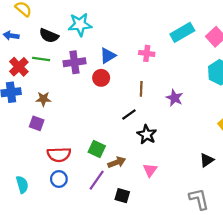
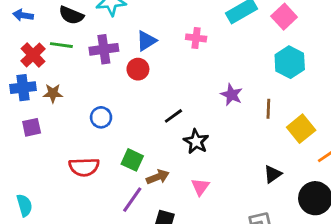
brown line: (141, 89) -> (268, 109), moved
brown star: (43, 99) -> (53, 93), moved
purple square: (37, 123) -> (32, 127), moved, turned -32
blue circle: (59, 179) -> (101, 117), moved
cyan semicircle: (22, 185) -> (24, 205), moved

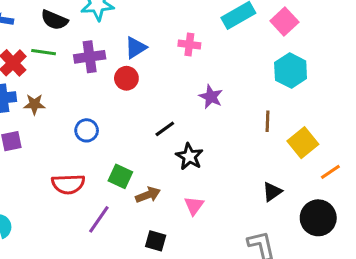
purple star: (232, 95) -> (211, 97), moved
purple line: (132, 200) -> (99, 219), moved

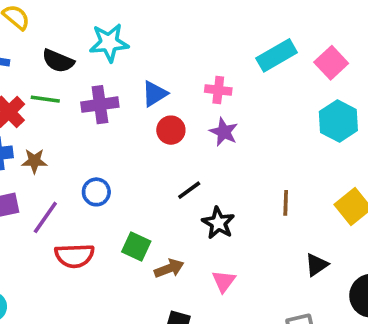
red circle: (126, 78) -> (171, 130), moved
purple star: (211, 97) -> (224, 132), moved
brown line: (268, 121) -> (286, 203), moved
purple line: (99, 219) -> (45, 217), moved

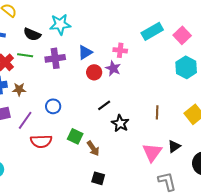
purple star: (224, 132) -> (113, 68), moved
brown arrow: (169, 268) -> (93, 148), turned 77
pink triangle: (224, 281) -> (152, 152), moved, size x1.5

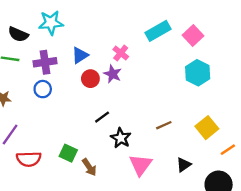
pink cross: (120, 50) -> (121, 53), turned 32
blue circle: (53, 106) -> (43, 89), moved
brown line: (157, 112) -> (164, 125), turned 64
pink triangle: (152, 152) -> (141, 165), moved

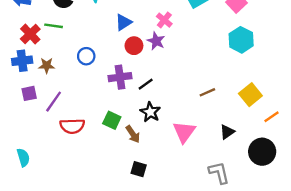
purple cross: (45, 62) -> (120, 77), moved
black star: (121, 138) -> (150, 112), moved

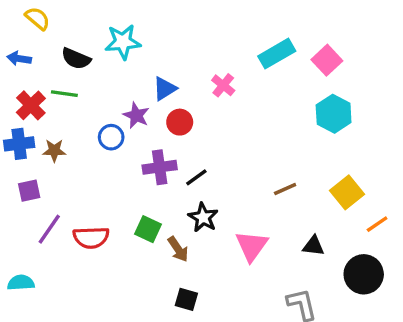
purple star: (156, 41) -> (136, 115), moved
purple line: (54, 102) -> (49, 229), moved
black triangle: (227, 132) -> (314, 246), turned 42
cyan semicircle: (23, 158) -> (21, 283), turned -78

